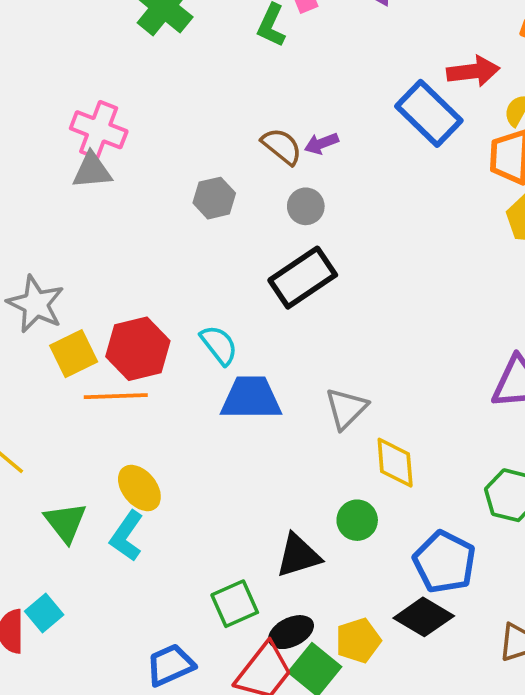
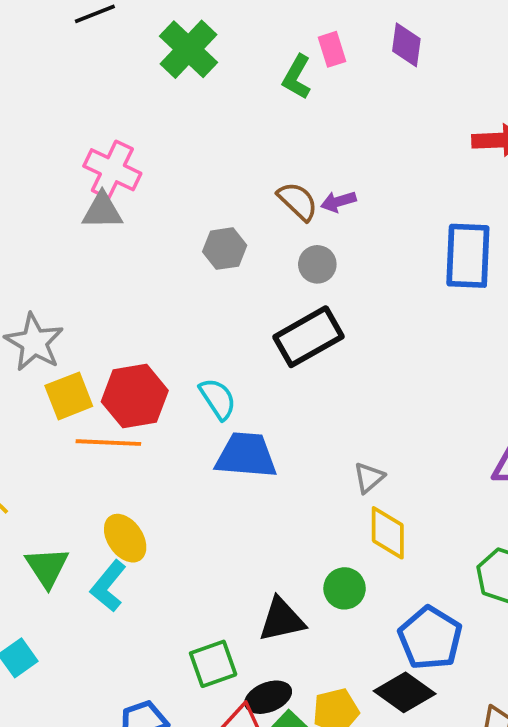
blue rectangle: (429, 113) -> (468, 256), moved, turned 44
gray triangle: (346, 408) -> (369, 478), moved, size x0.7

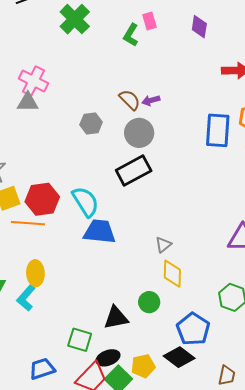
purple diamond: (406, 45) -> (199, 27), moved
gray circle: (317, 264) -> (139, 133), size x1.5
cyan semicircle: (218, 399) -> (85, 202), size x1.4
yellow ellipse: (125, 538) -> (35, 273), turned 30
green square: (213, 664) -> (80, 340), turned 35

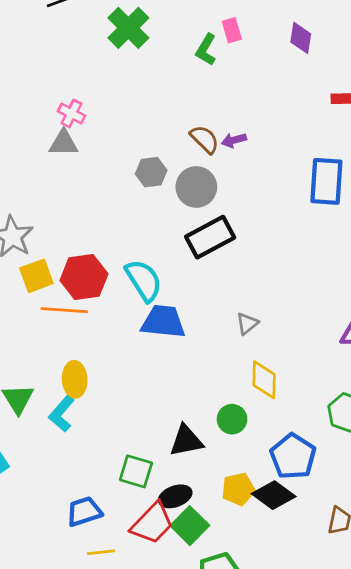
pink cross: (33, 81) -> (71, 113), size x0.7
gray circle: (139, 133) -> (196, 187), moved
gray triangle: (163, 245) -> (247, 324), moved
yellow pentagon: (143, 366) -> (238, 489), moved

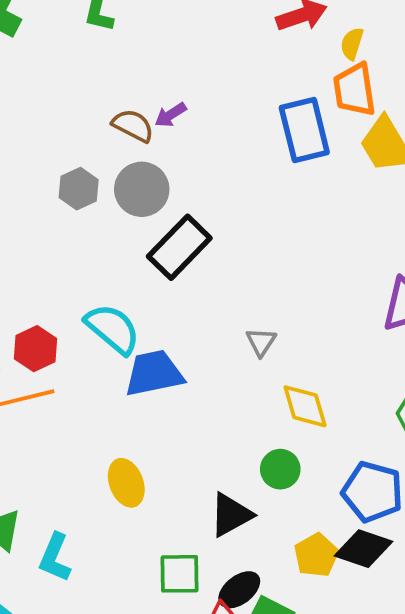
red hexagon: (84, 277) -> (35, 349), size x0.7
yellow ellipse: (75, 379) -> (126, 483), moved
cyan L-shape: (62, 414) -> (55, 558), moved

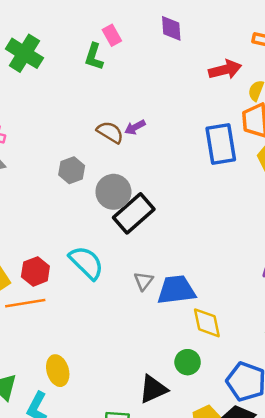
gray circle: (142, 189) -> (113, 192), moved
gray triangle: (261, 342) -> (144, 281), moved
blue trapezoid: (154, 373) -> (176, 290), moved
yellow ellipse: (126, 483) -> (58, 371), moved

